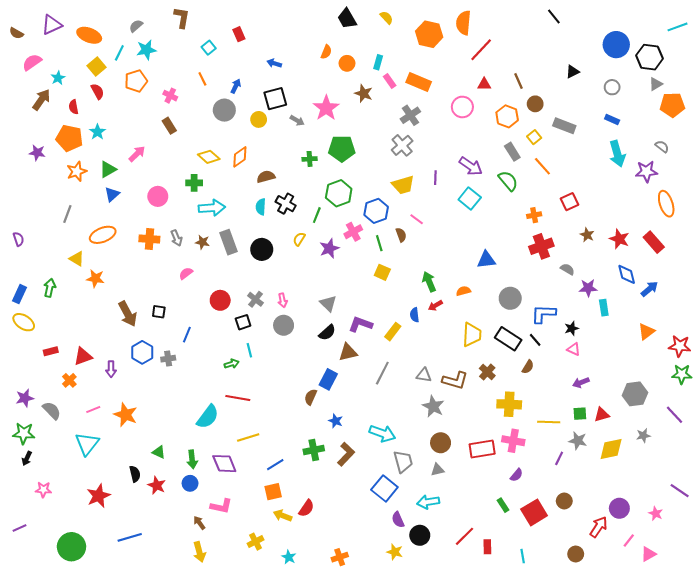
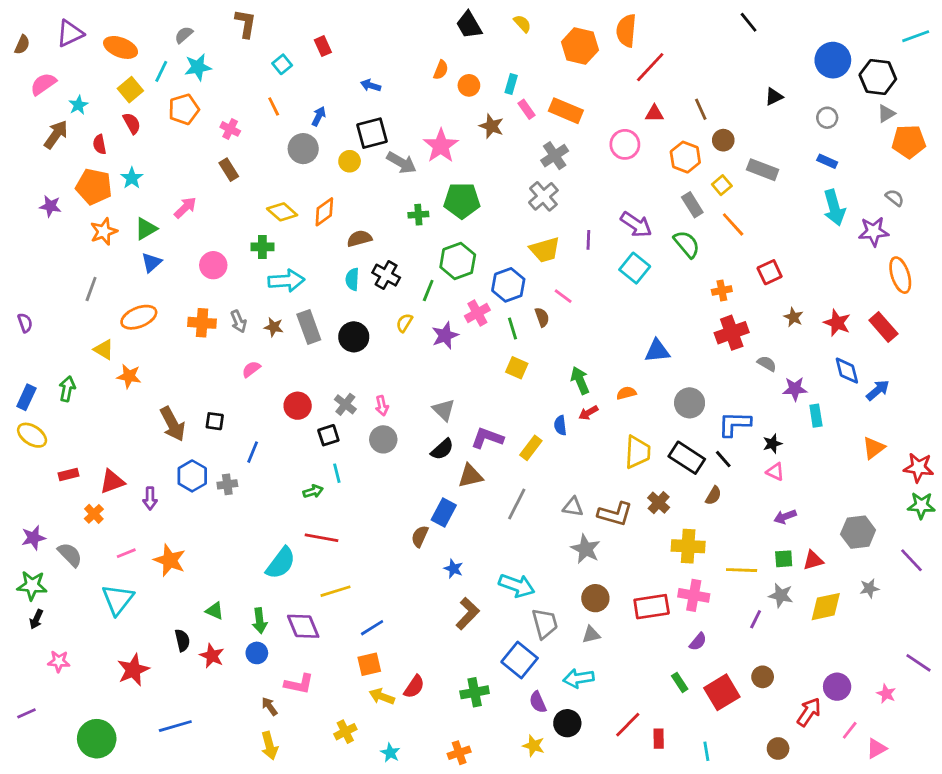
brown semicircle: (16, 33) -> (22, 45), turned -96
gray arrow: (297, 120) -> (402, 163), size x1.5
green cross: (314, 450) -> (475, 692), moved

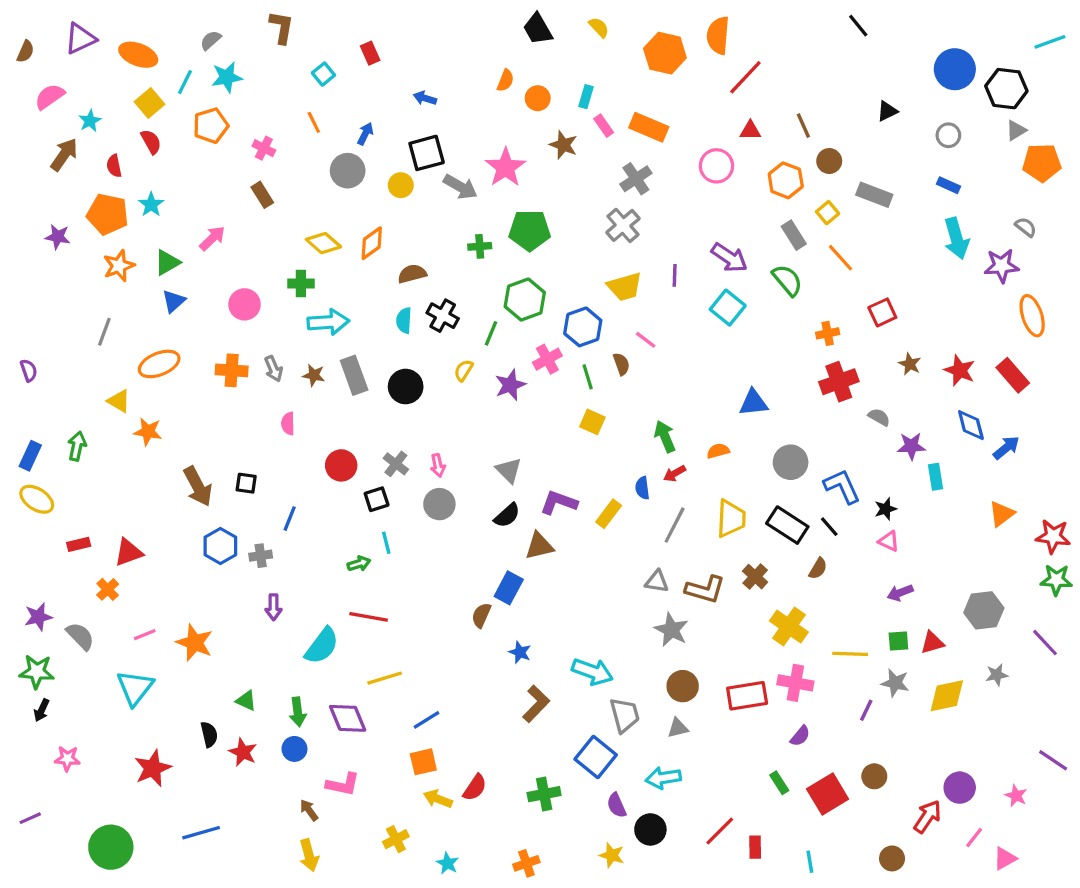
pink semicircle: (251, 369) -> (288, 424), turned -54
blue L-shape: (734, 424) -> (842, 486), turned 64
purple arrow: (150, 498) -> (274, 607), moved
gray line: (517, 504) -> (675, 525), moved
yellow cross: (688, 546) -> (789, 627), turned 32

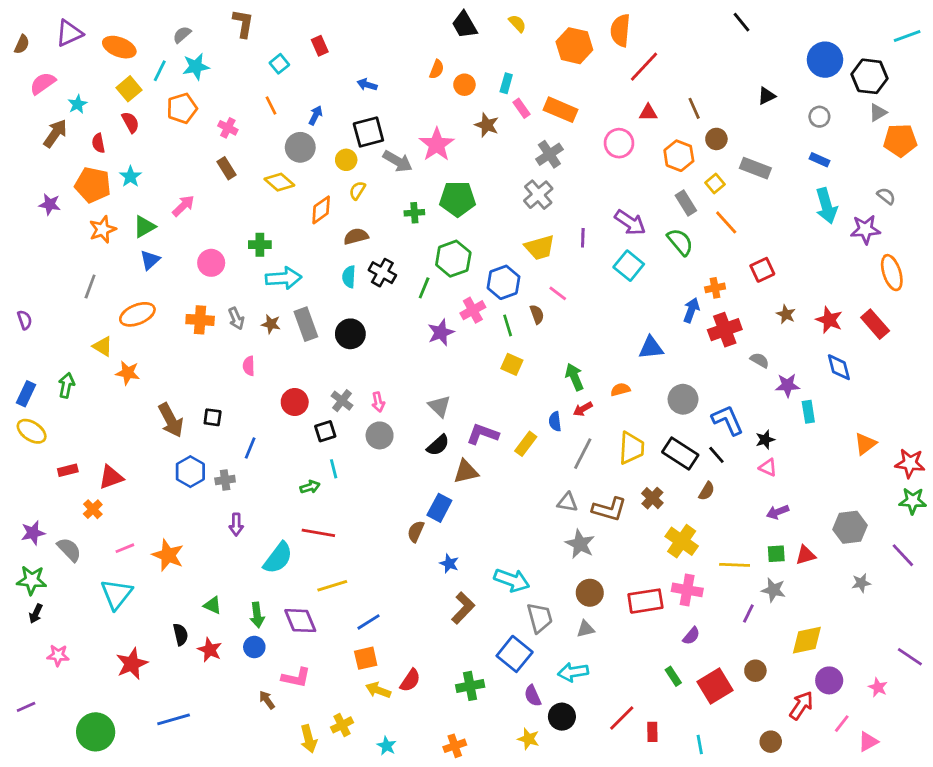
yellow diamond: (323, 243) -> (279, 182), moved
yellow semicircle: (464, 370) -> (357, 190), moved
blue arrow: (1006, 448) -> (691, 310), moved, turned -30
yellow diamond: (947, 696) -> (807, 640), moved
yellow arrow: (309, 855) -> (309, 739), moved

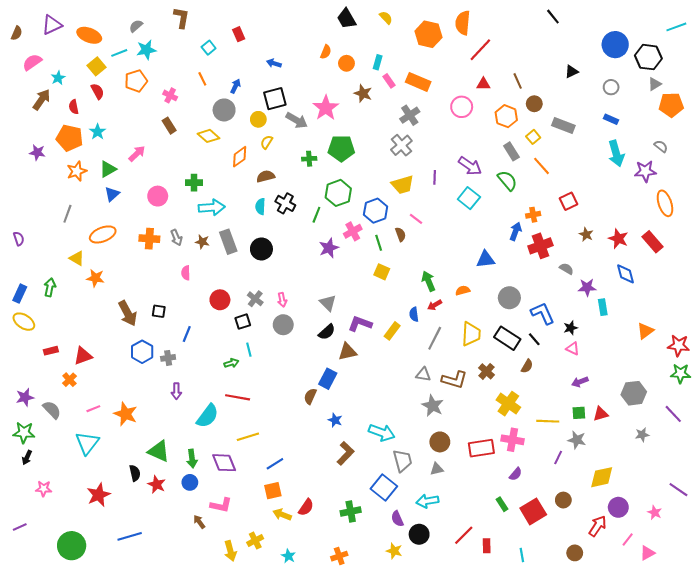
cyan line: (160, 71) -> (119, 53), turned 42
green triangle: (213, 605) -> (159, 451), size x1.6

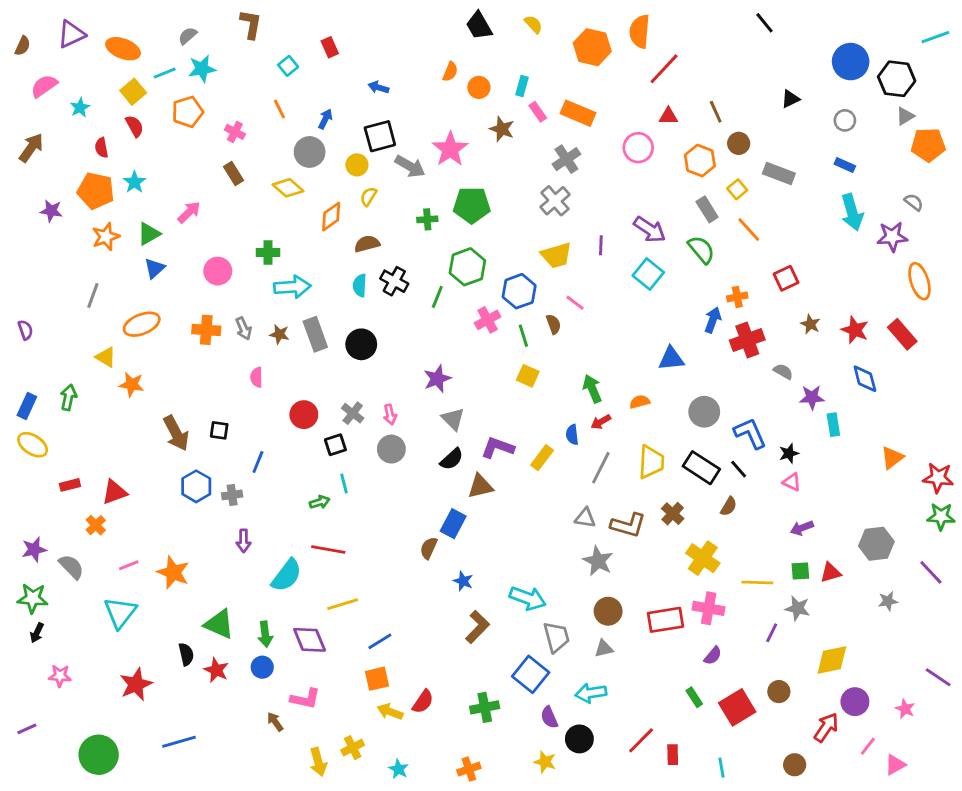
brown arrow: (42, 100) -> (31, 148), moved
purple star: (329, 248) -> (437, 379), moved

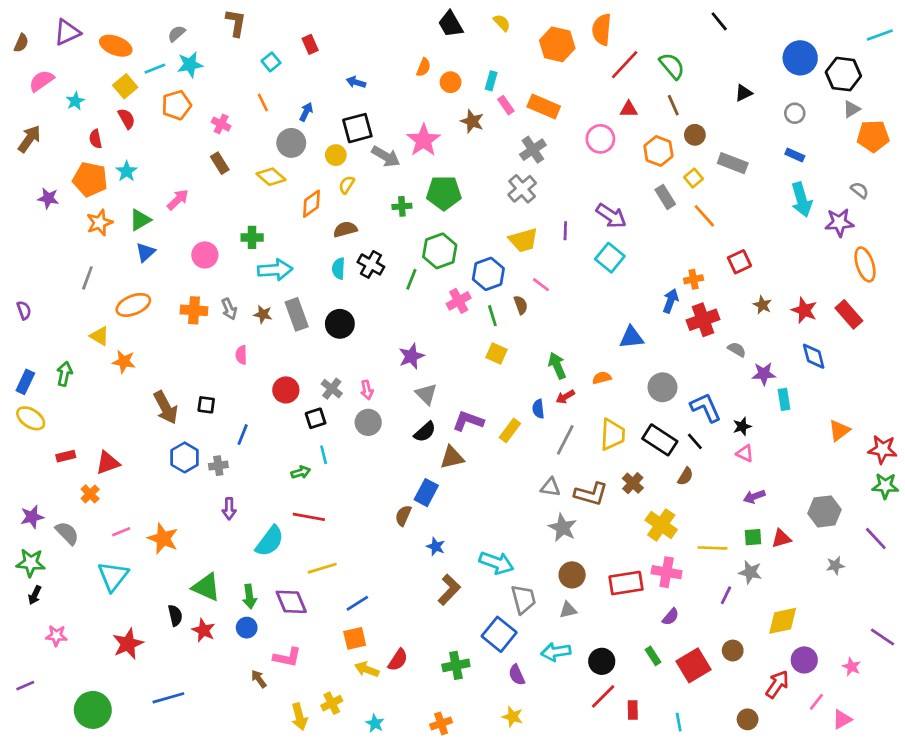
green semicircle: (701, 250) -> (672, 66), moved
black circle: (579, 739) -> (602, 661), moved

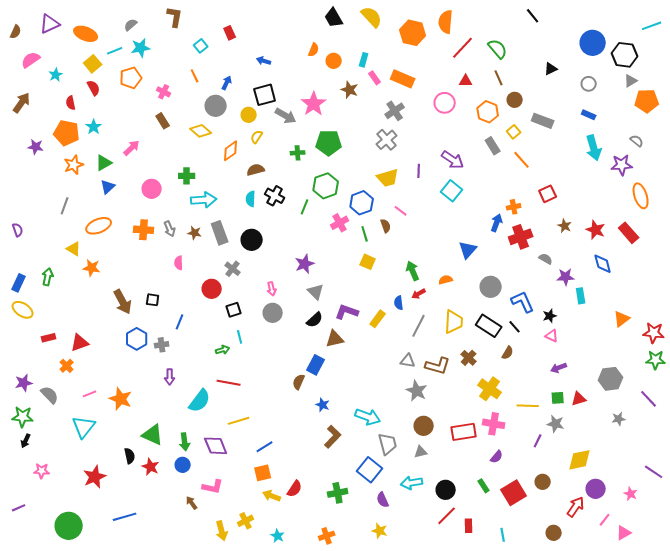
yellow semicircle: (502, 23) -> (372, 17), size x1.6
blue triangle: (631, 337) -> (468, 250), turned -42
gray cross: (332, 389) -> (233, 269), moved

